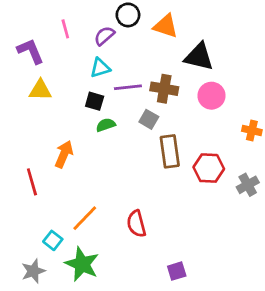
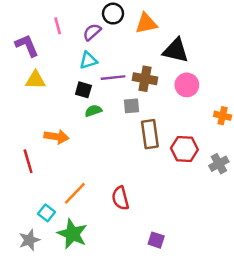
orange triangle: (166, 26) -> (146, 23), turned -30
gray square: (149, 119) -> (131, 106), turned -35
orange arrow: (64, 154) -> (56, 137), turned 75
purple square: (177, 271) -> (156, 240), turned 35

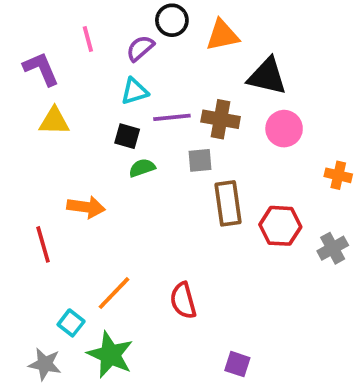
gray star: (29, 240) -> (45, 364), turned 30

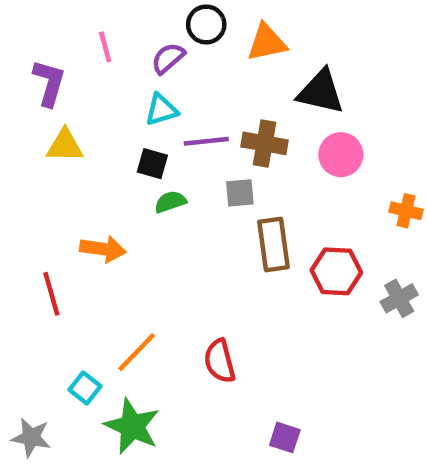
purple L-shape: (41, 69) -> (49, 83), turned 39
gray star: (45, 364) -> (31, 437), moved

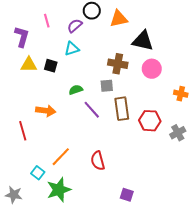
purple line: (206, 141) -> (92, 110), moved, turned 54
black square: (152, 164) -> (51, 66), moved
green star: (132, 426) -> (59, 190), turned 30

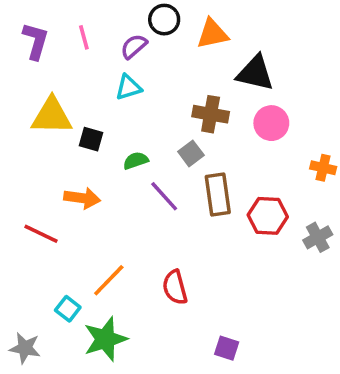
purple L-shape: (22, 37) -> (36, 41), moved
yellow triangle: (29, 65) -> (52, 116), size x1.4
black square: (51, 66) -> (91, 139), moved
gray square: (107, 86) -> (191, 153), turned -32
red line: (23, 131) -> (41, 234), turned -48

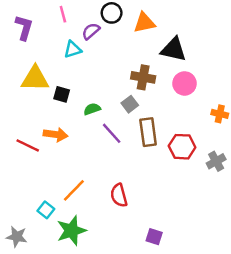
pink line: (84, 37) -> (63, 14), moved
cyan triangle: (128, 87) -> (73, 49), moved
red line: (41, 234) -> (28, 145), moved

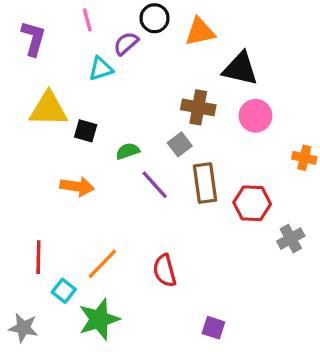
red line: (28, 145) -> (38, 257), moved, turned 65
gray cross: (216, 161) -> (291, 239), moved

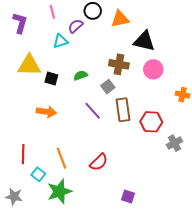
green semicircle: (128, 151) -> (81, 75), moved
orange line: (102, 264) -> (61, 158), turned -65
red semicircle: (165, 271) -> (99, 162), turned -120

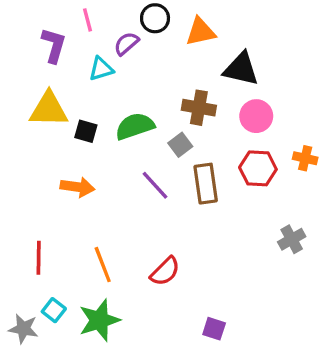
purple L-shape: (20, 23) -> (54, 45), moved
green semicircle: (81, 75) -> (135, 126), size x1.6
red hexagon: (151, 122) -> (258, 168), moved
cyan square: (38, 174) -> (54, 310), moved

